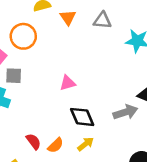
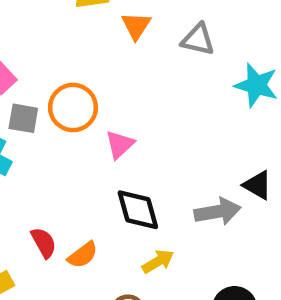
orange circle: (23, 36) -> (73, 107), moved
pink triangle: (68, 83) -> (120, 145), turned -35
yellow arrow: (86, 144) -> (158, 261), moved

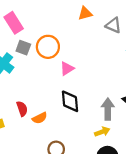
orange triangle: (136, 26) -> (85, 13), turned 32
gray arrow: (218, 212) -> (108, 109), turned -90
yellow arrow: (158, 261) -> (102, 132), moved

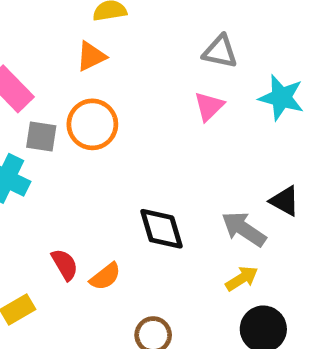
orange triangle: (85, 13) -> (91, 56), moved
pink triangle: (67, 69) -> (209, 106), moved
gray arrow: (108, 109) -> (244, 229), turned -45

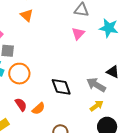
orange triangle: (91, 56) -> (27, 15), turned -48
orange circle: (92, 124) -> (19, 74), moved

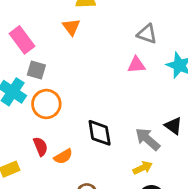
pink triangle: (78, 34) -> (136, 65), turned 32

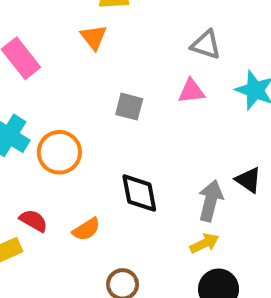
gray square: (36, 70) -> (129, 107), moved
gray arrow: (148, 139) -> (211, 201), turned 64
red semicircle: (40, 146) -> (33, 221), moved, turned -36

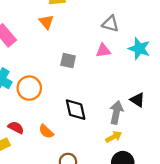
orange semicircle: (86, 229) -> (46, 131), turned 77

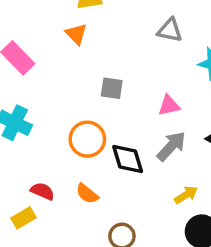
pink triangle: (103, 51) -> (169, 105), moved
orange circle: (29, 88) -> (87, 139), moved
gray arrow: (116, 112) -> (171, 146), moved, turned 35

